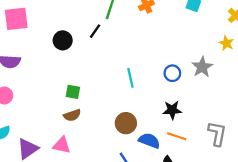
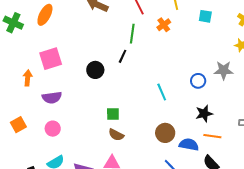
gray star: (202, 67) -> (224, 70), turned -30
brown semicircle: (72, 115) -> (116, 135), turned 56

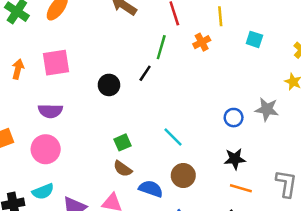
orange arrow: (28, 78) -> (18, 69), moved
cyan line: (162, 92) -> (173, 137), moved, turned -30
green square: (113, 114) -> (123, 142), turned -32
pink circle: (53, 129) -> (46, 149), size x1.5
blue semicircle: (189, 145) -> (151, 189), moved

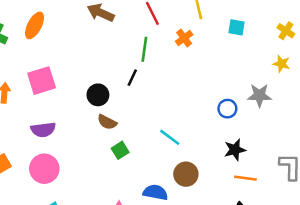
brown semicircle: (123, 169) -> (107, 122), moved

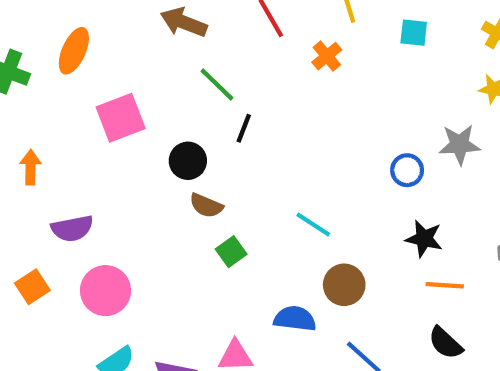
green line: (144, 49) -> (217, 85), moved, turned -50
pink square: (42, 81) -> (121, 118), moved
purple semicircle: (43, 130) -> (72, 228), moved
black star: (235, 150) -> (424, 239), turned 30

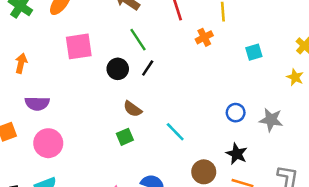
cyan square: (414, 33) -> (254, 52), moved, turned -35
gray star: (460, 145) -> (271, 120), moved
black circle: (188, 161) -> (118, 69), moved
brown semicircle: (206, 206) -> (133, 109), moved
brown circle: (344, 285) -> (204, 172), moved

